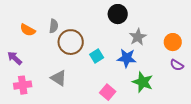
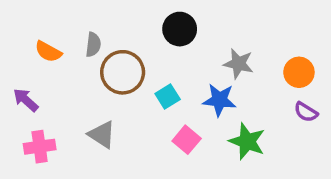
black circle: (118, 14) -> (180, 29), moved
gray star: (138, 37) -> (238, 64), turned -30
pink square: (108, 92) -> (187, 140), moved

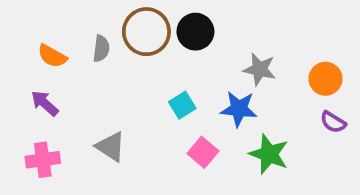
brown circle: (123, 72) -> (146, 32), moved
purple arrow: (26, 100) -> (45, 103), moved

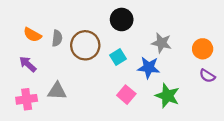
brown circle: (146, 32) -> (85, 45), moved
gray semicircle: (101, 49) -> (57, 38), moved
cyan square: (182, 105) -> (118, 57), moved
gray triangle: (111, 147) -> (57, 91), moved, turned -30

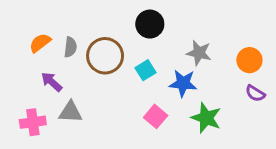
orange semicircle: (32, 35) -> (40, 43), turned 114
purple arrow: (28, 64) -> (52, 82), moved

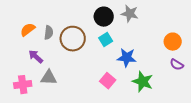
gray star: (199, 53) -> (130, 14), moved
cyan square: (145, 70) -> (106, 40), moved

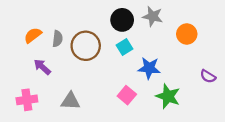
orange circle: (173, 42) -> (187, 34), moved
gray triangle: (49, 78) -> (70, 101), moved

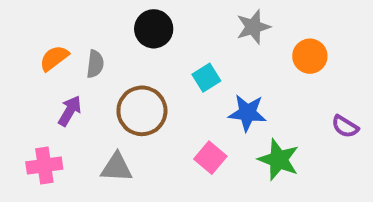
gray star: (153, 16) -> (253, 27), turned -30
black circle: (122, 20) -> (154, 29), moved
brown circle: (86, 46) -> (142, 111), moved
purple arrow: (42, 67) -> (70, 111), turned 78

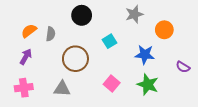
purple arrow: (70, 111) -> (26, 57), moved
blue star: (247, 113) -> (145, 55), moved

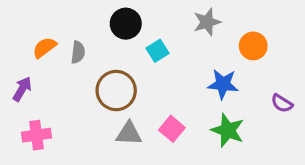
cyan square: (110, 41) -> (158, 51), moved
purple arrow: (26, 57) -> (22, 89), moved
gray triangle: (62, 89) -> (129, 134), moved

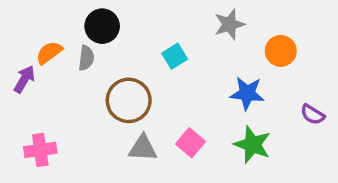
black circle: (126, 24) -> (102, 26), moved
purple arrow: (22, 89) -> (24, 79), moved

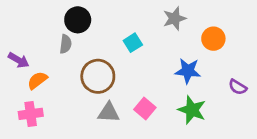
orange semicircle: (49, 53) -> (37, 80), moved
purple arrow: (24, 79) -> (19, 60), turned 90

